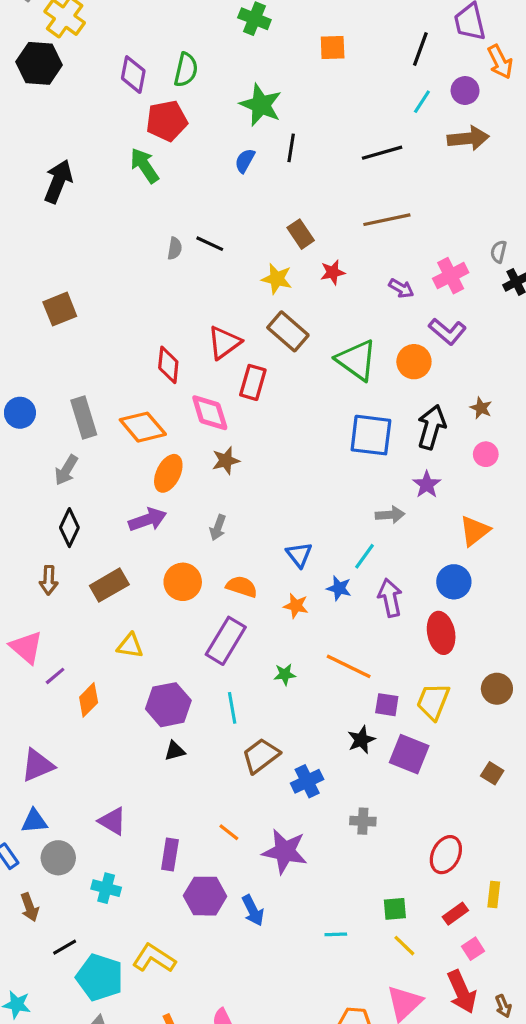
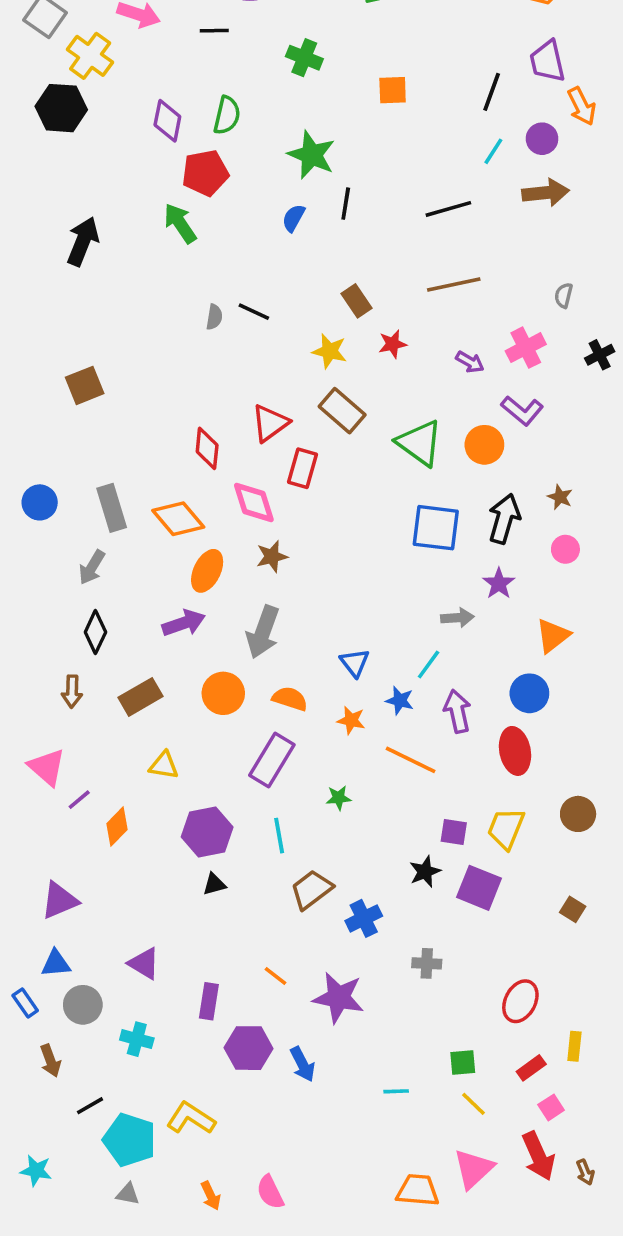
gray semicircle: (499, 252) -> (564, 295), moved
gray arrow: (218, 528) -> (263, 632), size x1.8
orange line: (349, 666) -> (411, 760), moved

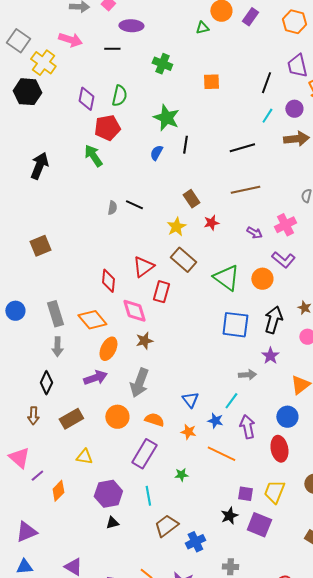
yellow star: (330, 351) -> (176, 227), turned 30
gray arrow: (92, 567) -> (57, 347), moved, turned -30

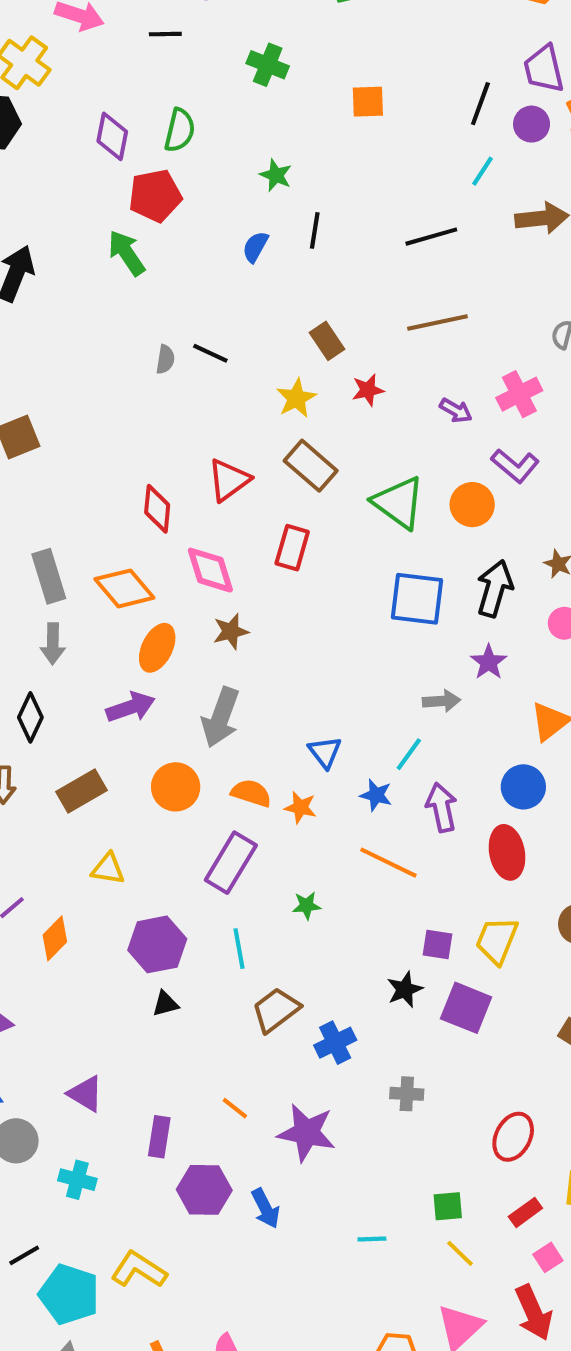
purple circle: (294, 109) -> (532, 124), moved
green star: (166, 118) -> (276, 175), size x0.6
red rectangle: (161, 292) -> (292, 548), moved
orange star: (188, 432) -> (300, 807), moved

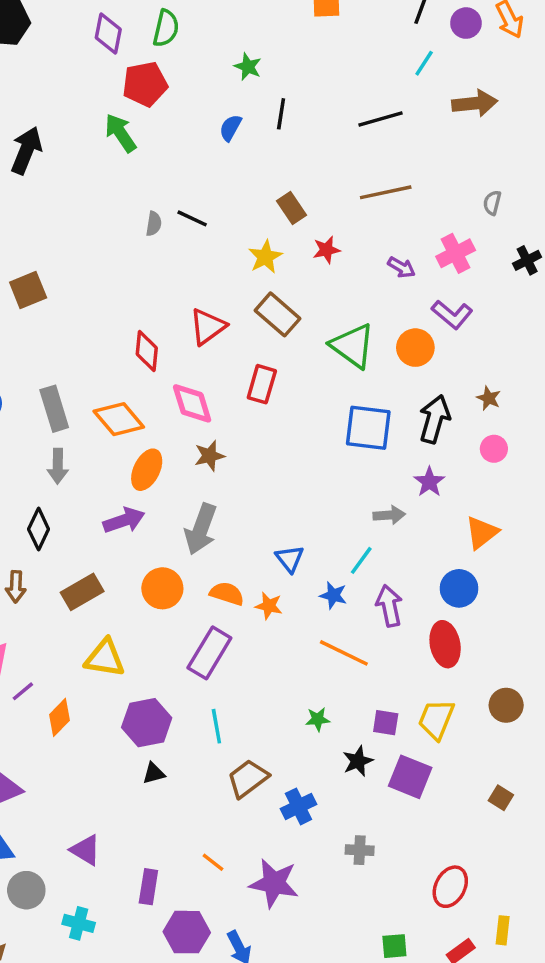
yellow triangle: (108, 869) -> (105, 658), size x1.4
green star: (307, 906) -> (318, 719), moved

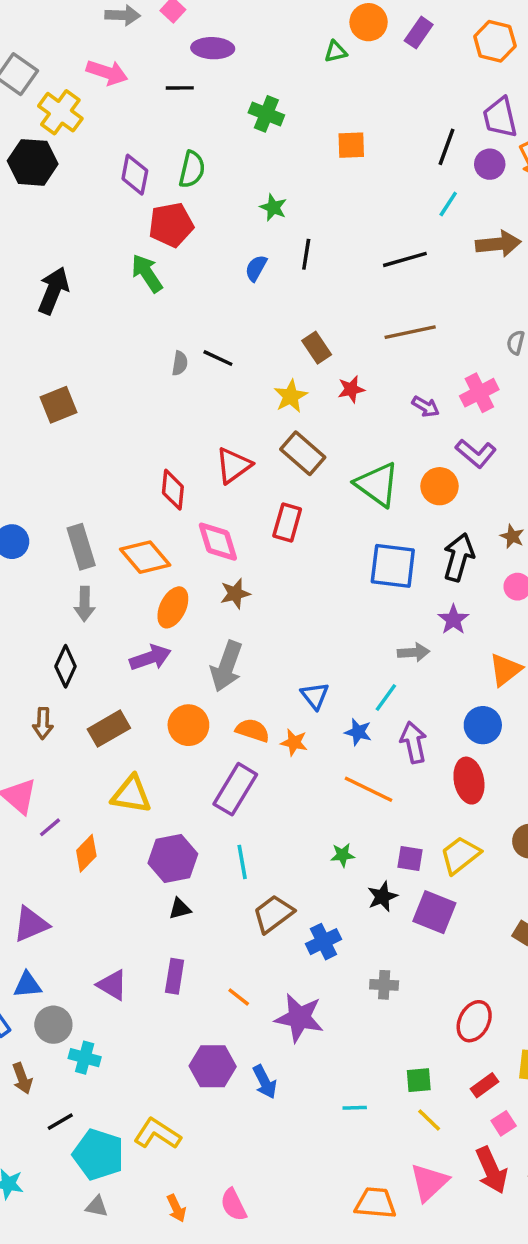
brown square: (28, 290) -> (59, 405), moved
yellow trapezoid: (436, 719) -> (460, 855), turned 30
purple rectangle: (148, 887) -> (175, 976), moved
cyan cross: (79, 923) -> (85, 1058), moved

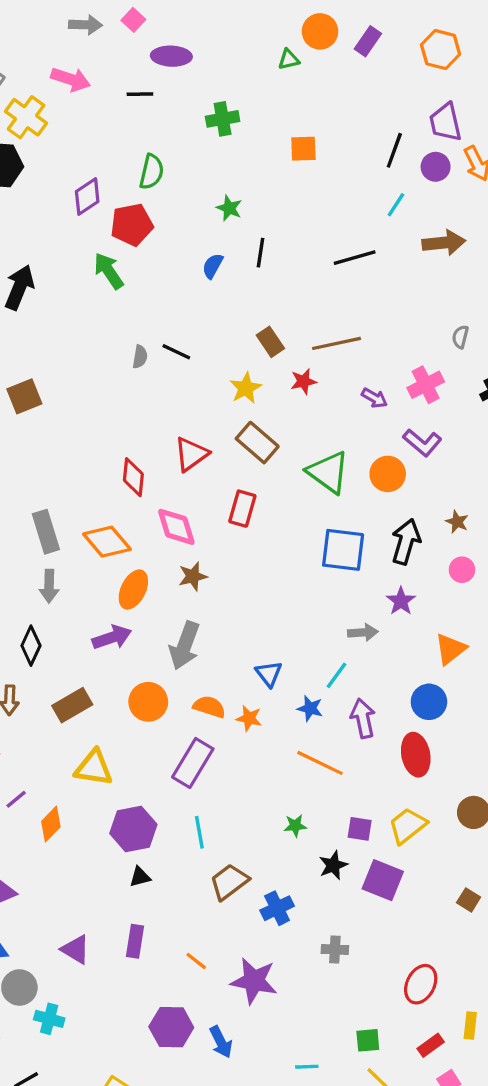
green cross: (266, 114) -> (223, 119), turned -32
purple diamond: (135, 175) -> (87, 197), moved, turned 45
brown line: (410, 332) -> (336, 343), moved

